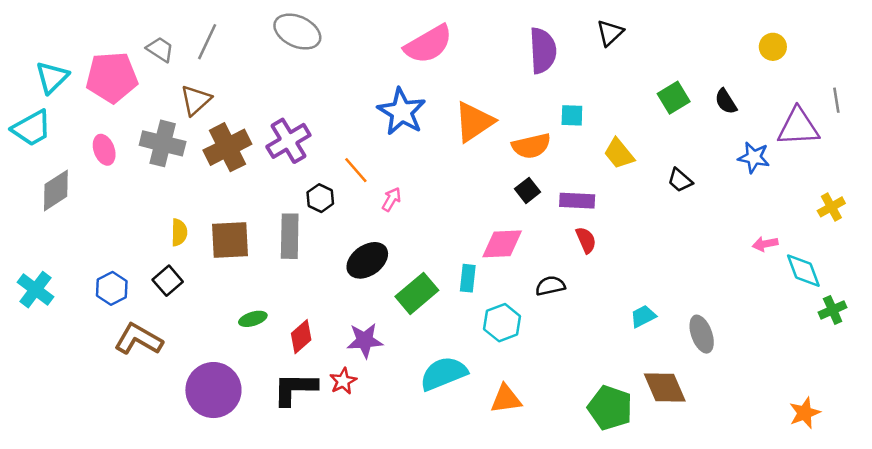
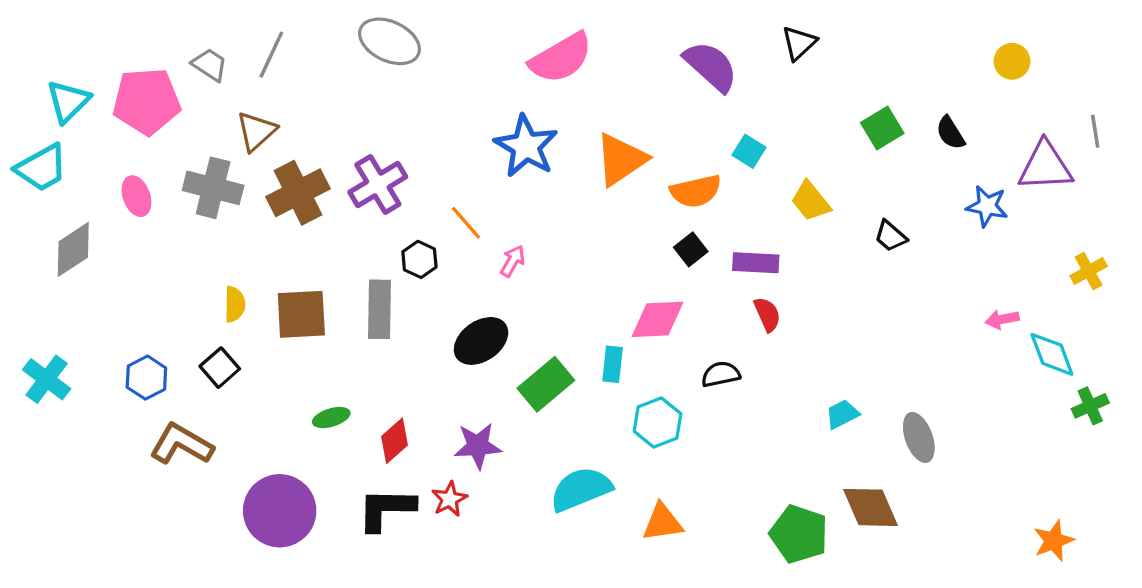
purple semicircle: (543, 51) -> (711, 66), turned -45
cyan square: (572, 115) -> (749, 151), turned 30

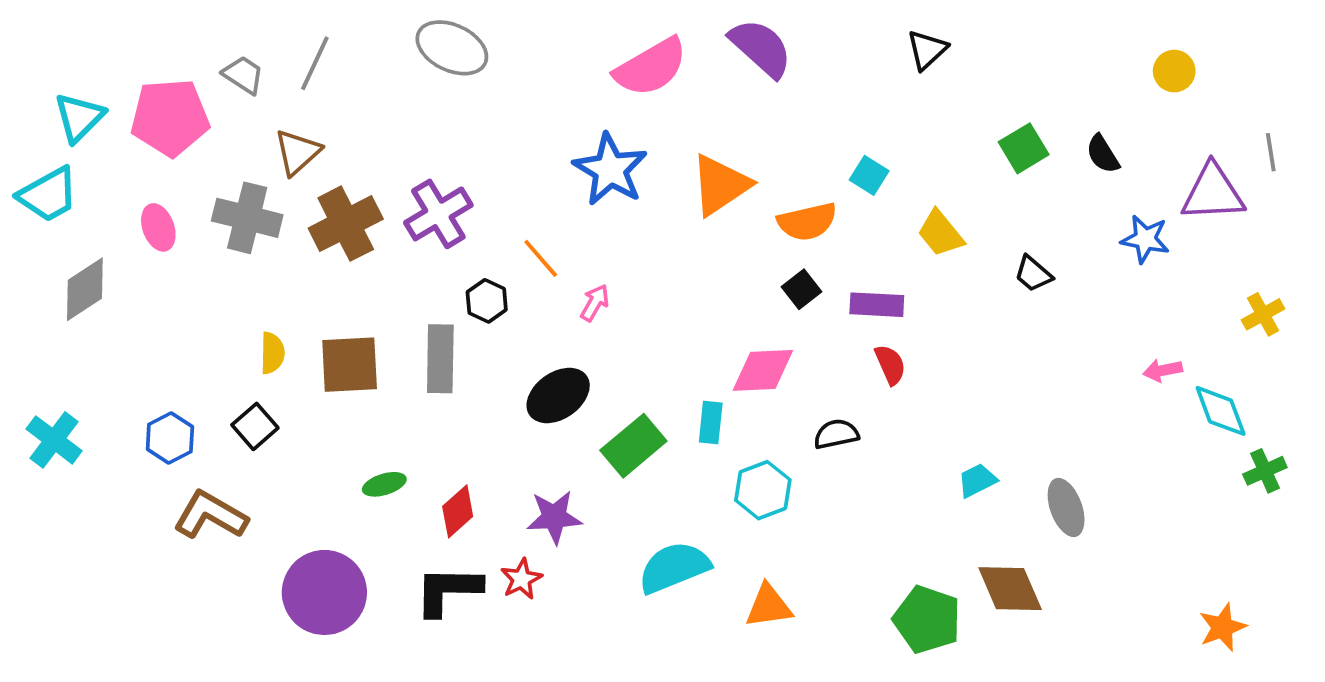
purple semicircle: (711, 66) -> (761, 48), moved

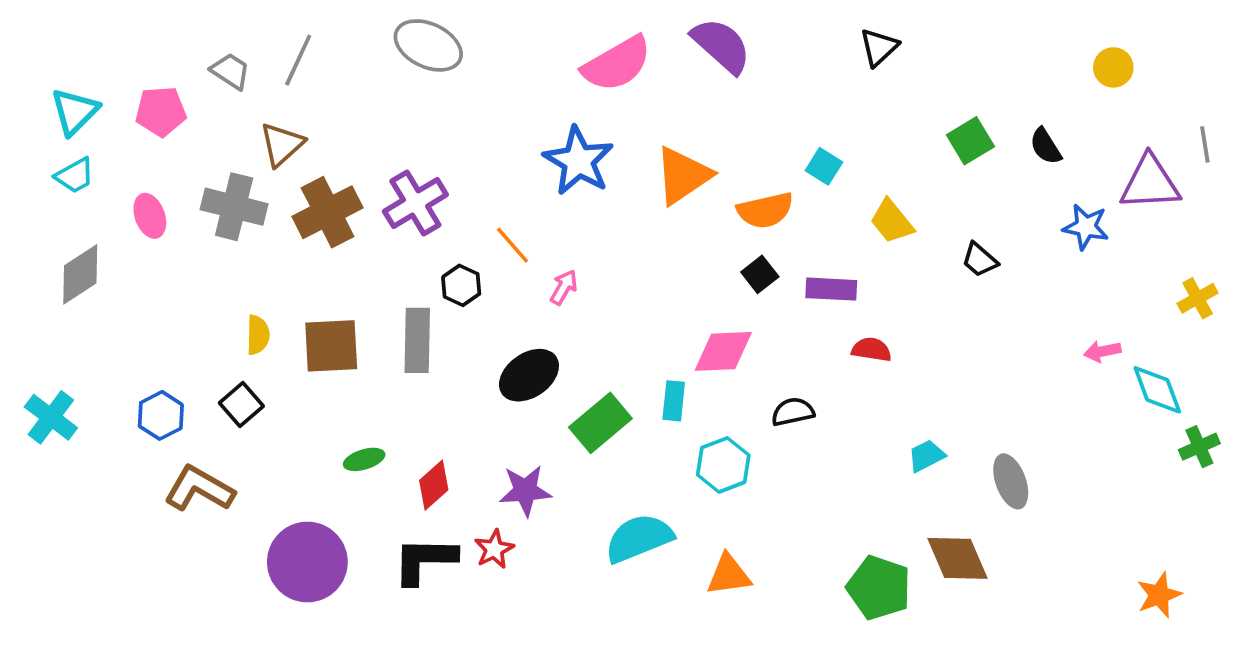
pink pentagon: (170, 117) -> (161, 111), size x0.7
cyan trapezoid: (48, 195) -> (75, 176), moved, size x0.7
red semicircle: (890, 365) -> (872, 350), moved, turned -57

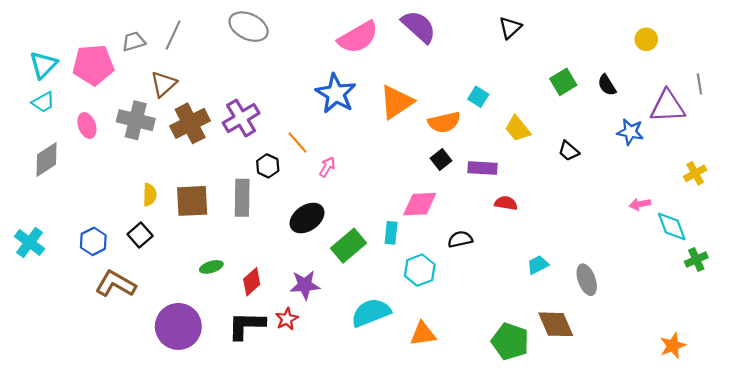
gray trapezoid: (230, 71) -> (134, 41), turned -50
pink pentagon: (161, 111) -> (93, 65), size x1.4

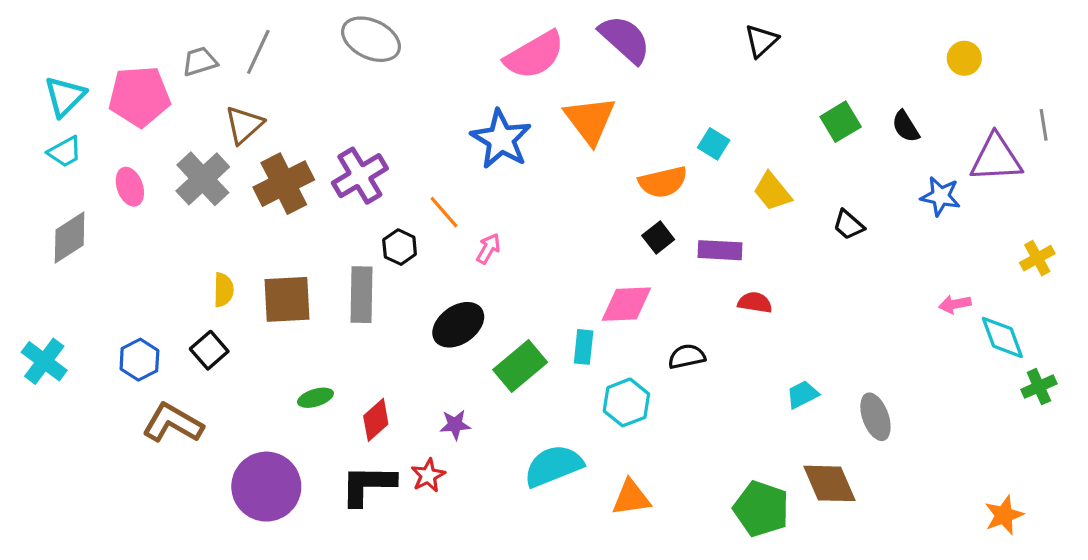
orange triangle: (396, 102) -> (590, 120), moved, turned -33
gray cross: (136, 120) -> (203, 179), turned 33
purple star: (305, 285) -> (455, 425), size x0.7

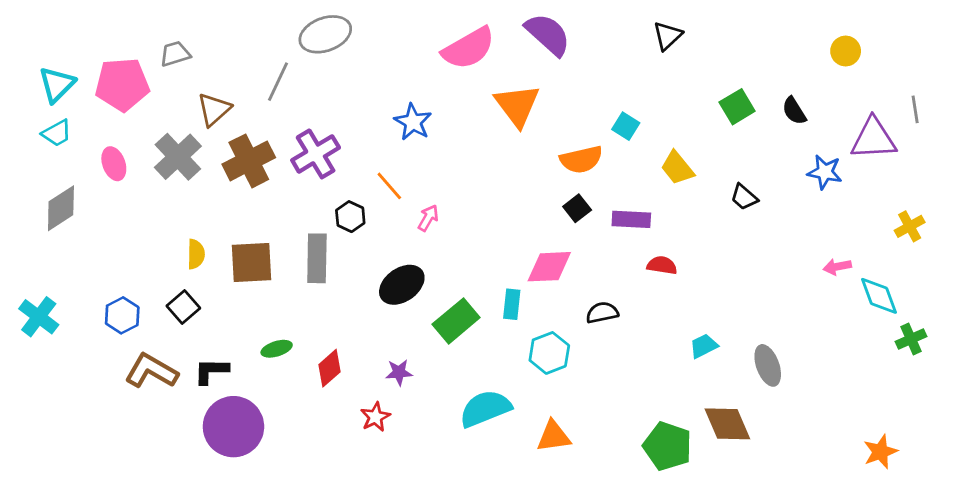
gray ellipse: (371, 39) -> (325, 34), turned -45
gray line: (258, 52) -> (278, 82), moved
blue star: (501, 139) -> (413, 122), moved, size x0.7
black L-shape: (368, 485) -> (211, 371), moved, size x0.7

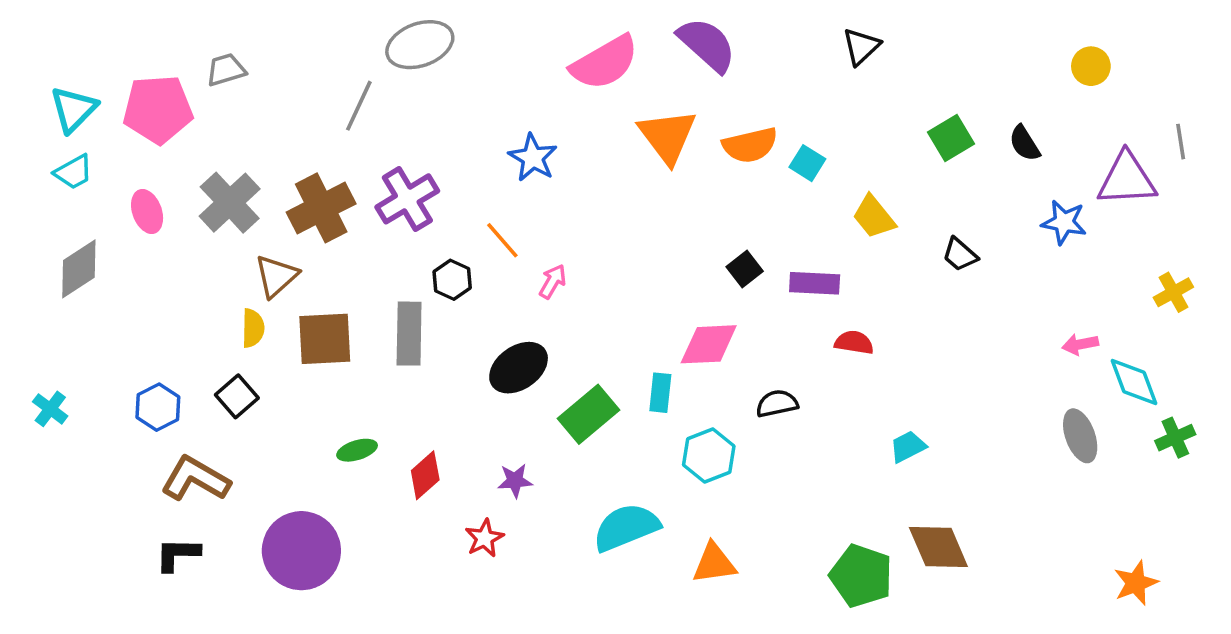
brown triangle: (214, 109) -> (276, 276), moved
orange semicircle: (581, 160) -> (750, 145), moved
cyan cross: (39, 317) -> (50, 409), size x0.7
gray ellipse: (768, 365) -> (1080, 436), moved
black L-shape: (211, 371) -> (178, 554), moved

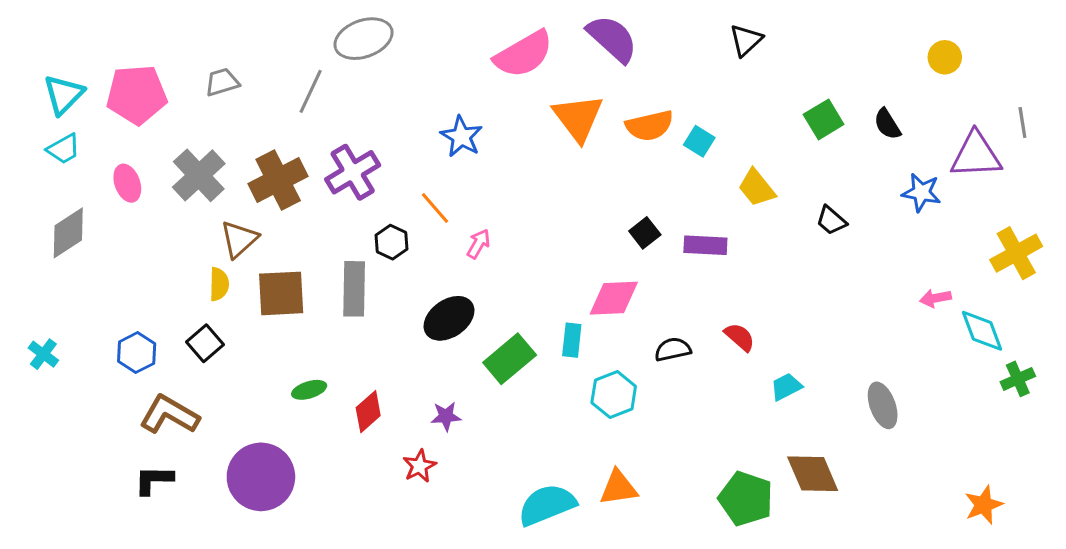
gray trapezoid: (226, 70) -> (222, 82), moved
yellow cross: (1173, 292) -> (1016, 253), size x1.5
red semicircle: (854, 342) -> (740, 337), moved, turned 32
gray ellipse: (1080, 436) -> (883, 405), moved
cyan semicircle: (626, 527) -> (547, 505), moved

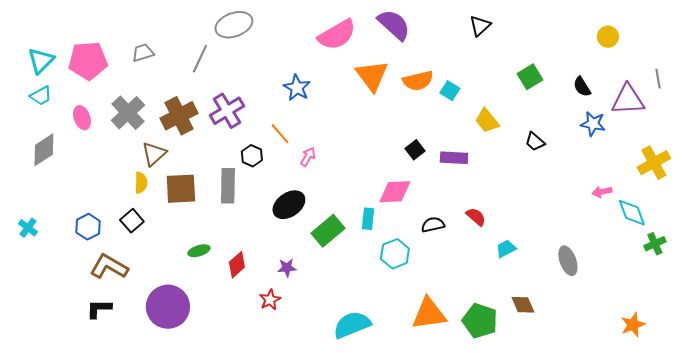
black semicircle: (887, 124) -> (582, 87), moved
brown diamond: (813, 474) -> (523, 305), size x0.7
orange triangle: (618, 488) -> (429, 314), moved, size x1.4

